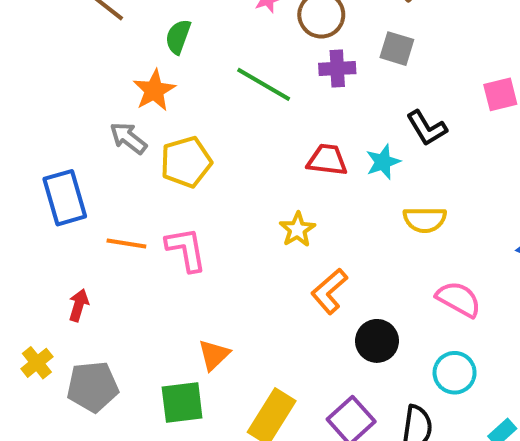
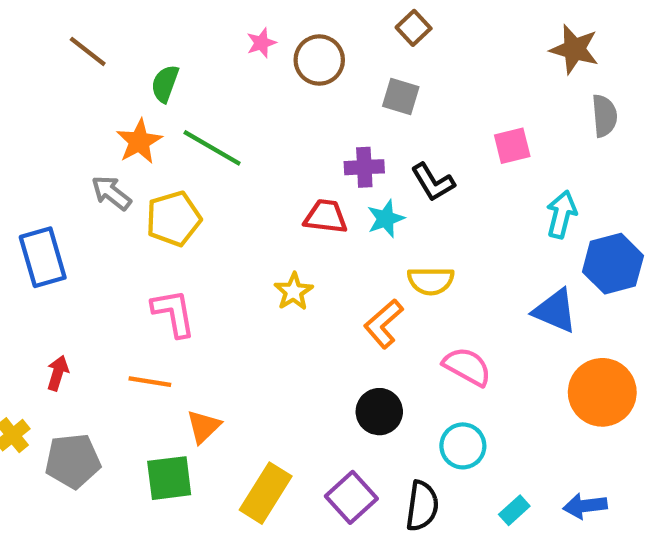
purple cross: (337, 68) -> (364, 167), moved
green line: (264, 84) -> (212, 148), moved
orange line: (126, 243) -> (150, 382), moved
orange L-shape: (329, 291) -> (384, 324), moved

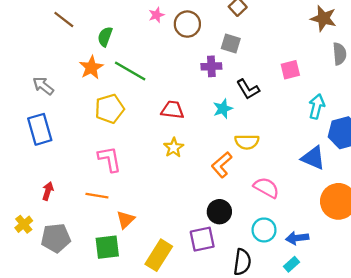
purple cross: (364, 167) -> (211, 66), moved
gray arrow: (111, 193) -> (43, 86), moved
red trapezoid: (326, 217) -> (172, 110), moved
purple square: (351, 497) -> (202, 239), moved, turned 30
blue arrow: (585, 506) -> (297, 238), moved

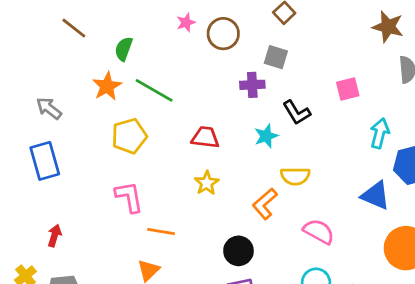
orange line: (97, 196) -> (161, 231), moved
black circle: (219, 212) -> (238, 251), moved

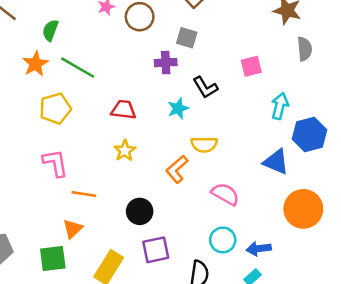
black circle: (238, 251) -> (140, 211), moved

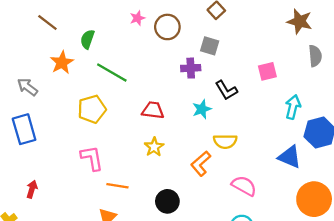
orange star: (35, 64) -> (62, 63), moved

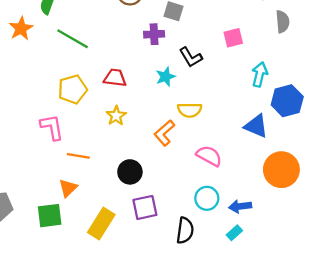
yellow pentagon: (92, 109) -> (73, 89), moved

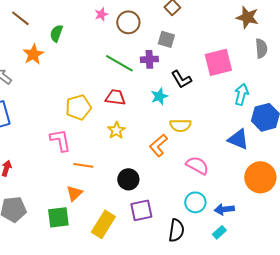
pink square: (233, 38) -> (218, 62), size x1.6
green line: (73, 39) -> (119, 63), moved

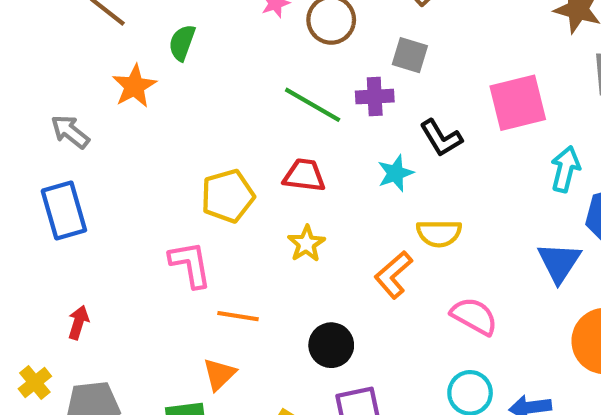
blue triangle: (238, 139) -> (559, 262), turned 40

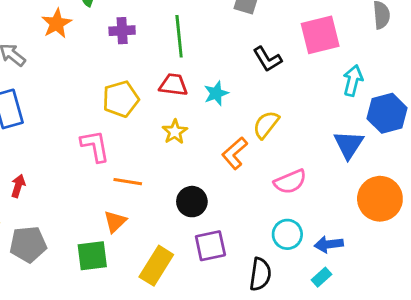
purple cross: (375, 97) -> (122, 31), moved
green line: (313, 105) -> (179, 36), turned 54
cyan star: (395, 173) -> (216, 93), moved
yellow semicircle: (439, 233) -> (266, 125), turned 128
pink semicircle: (474, 316) -> (290, 182), turned 128

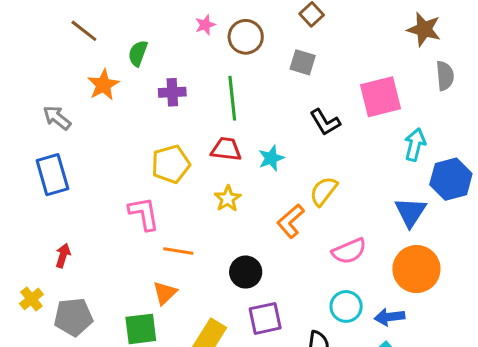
orange circle: (380, 199) -> (416, 269), moved

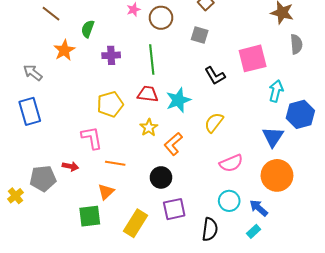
cyan star: (271, 158) -> (178, 100), size x1.4
orange L-shape: (291, 221) -> (173, 144), moved
red arrow: (63, 256) -> (70, 166), moved, turned 84
gray pentagon: (73, 317) -> (43, 178), moved
blue arrow: (389, 317) -> (259, 208), turned 48

